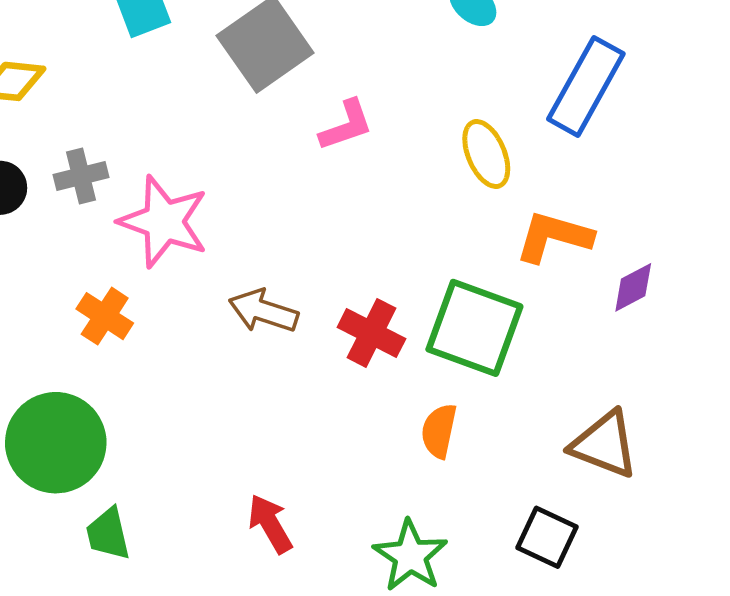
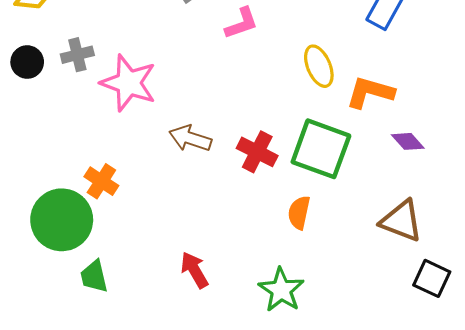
yellow ellipse: (486, 154) -> (319, 66), moved
purple diamond: (633, 287) -> (408, 141), moved, turned 76
orange cross: (105, 316) -> (101, 181), moved
black square: (547, 537) -> (432, 278), moved

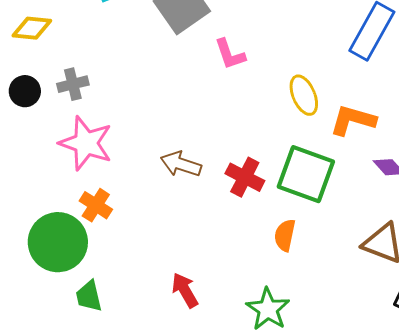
pink L-shape: (241, 23) -> (230, 54), turned 90
pink star: (129, 83) -> (86, 143), moved

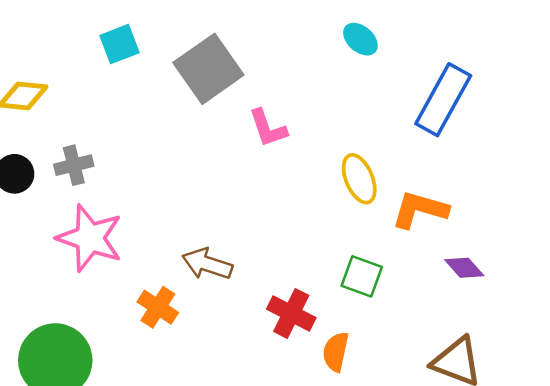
green square: (306, 174) -> (362, 276), size x0.6
red cross: (245, 177) -> (291, 313), moved
orange cross: (96, 205) -> (158, 307), moved

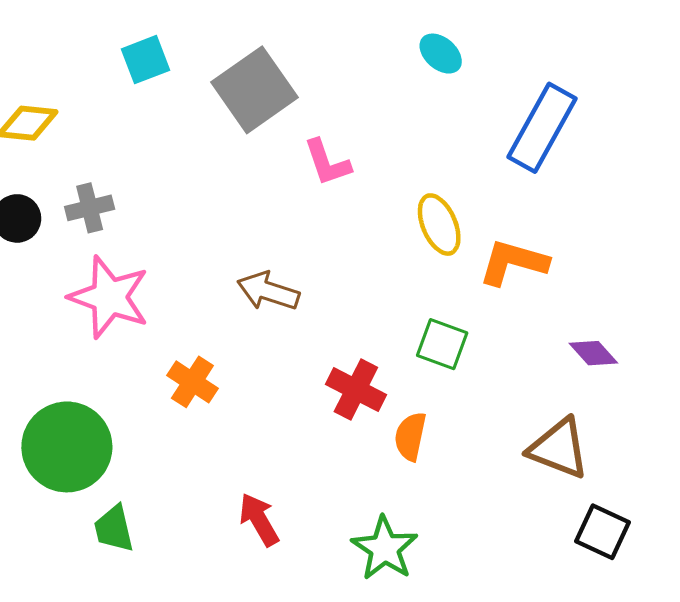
brown arrow: (207, 264) -> (268, 291), moved
purple diamond: (464, 268) -> (593, 353), moved

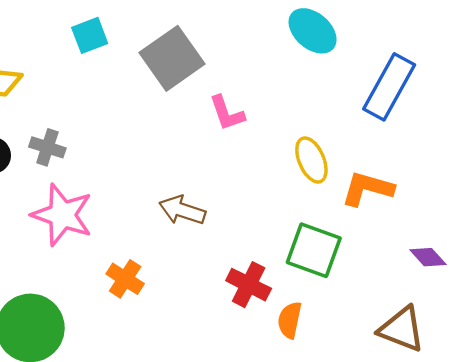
cyan ellipse: (441, 54) -> (313, 31), size x1.5
gray cross: (90, 208) -> (47, 147), turned 32
green square: (442, 344) -> (314, 250), size x1.4

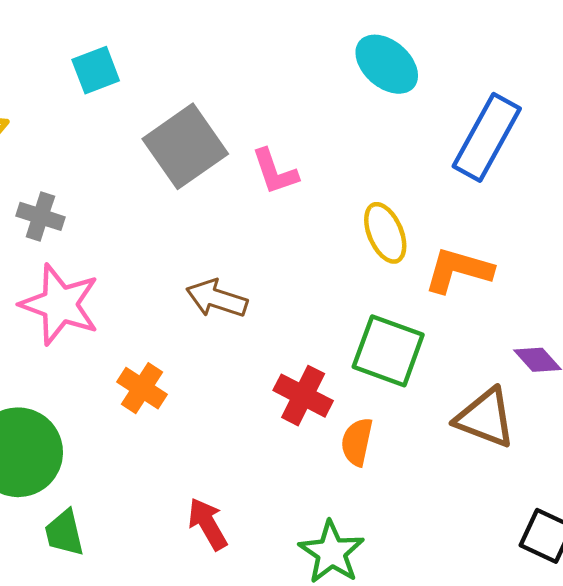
gray square: (172, 58) -> (185, 146), moved
brown triangle: (402, 329) -> (485, 418), moved

